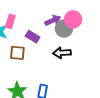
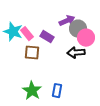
pink circle: (73, 19) -> (86, 38), moved
pink rectangle: (10, 21) -> (27, 34), moved, turned -56

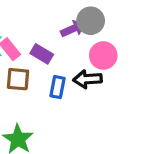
gray circle: (78, 29) -> (91, 21), moved
blue rectangle: (57, 91) -> (57, 87), moved

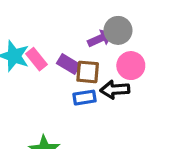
brown square: (18, 79) -> (88, 72), moved
blue rectangle: (57, 87) -> (84, 98), turned 70

